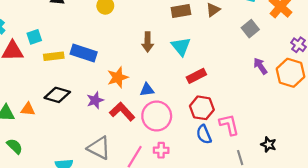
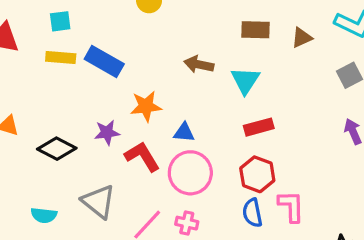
cyan square: (34, 37) -> (60, 21), moved
brown arrow: (148, 42) -> (199, 64), turned 90
black diamond: (57, 95) -> (57, 149), moved

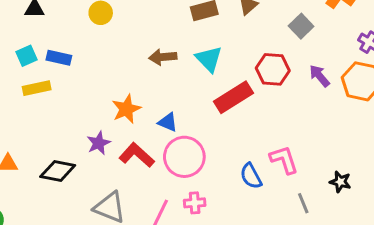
blue rectangle: (104, 62) -> (59, 58), moved, size x0.7
red rectangle: (259, 127) -> (233, 97), size x1.4
blue triangle: (184, 132) -> (168, 122), turned 35
red hexagon: (257, 174) -> (273, 69), moved

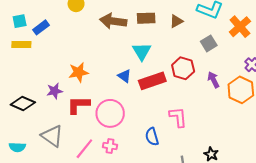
brown arrow: (163, 57) -> (113, 21), moved, size x1.4
blue rectangle: (59, 58) -> (41, 27), turned -63
blue triangle: (168, 122) -> (124, 76), moved
red L-shape: (137, 155) -> (78, 105), turned -55
pink L-shape: (284, 160) -> (178, 117), moved

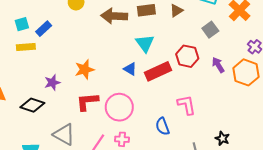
purple star: (55, 91) -> (52, 83), moved

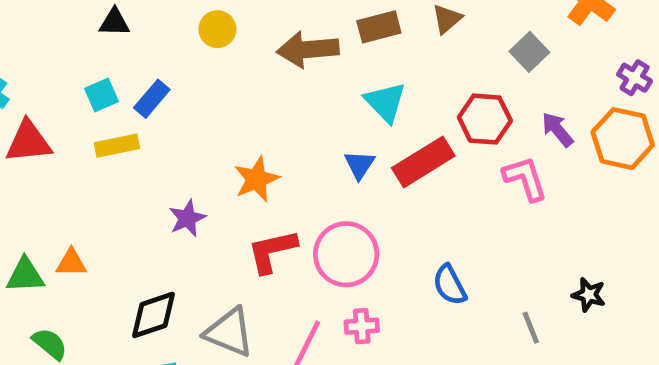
blue triangle: (130, 69) -> (359, 165), turned 40
black diamond: (32, 105) -> (153, 315), moved, turned -30
pink L-shape: (187, 105) -> (525, 179), moved

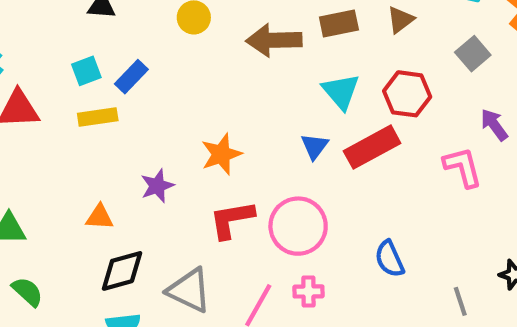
red hexagon: (485, 119) -> (407, 94), moved
orange triangle: (71, 263) -> (100, 217), moved

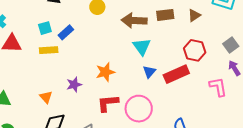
gray square: (473, 54) -> (231, 45), moved
cyan triangle: (341, 91) -> (142, 47), moved
orange triangle: (100, 217) -> (46, 97), turned 40

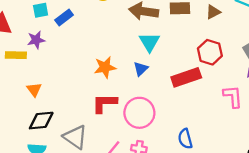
yellow rectangle: (49, 50) -> (16, 55), moved
blue triangle: (149, 72) -> (141, 69), moved
purple star: (74, 85) -> (36, 40), moved

